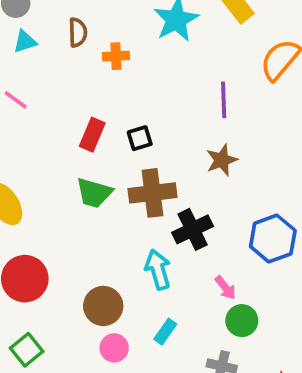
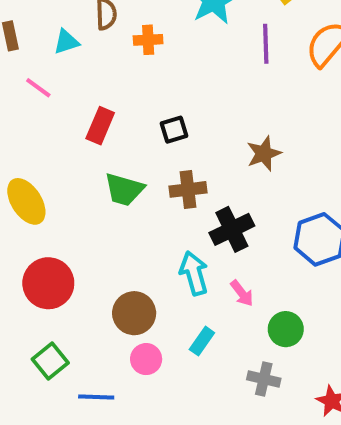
cyan triangle: (25, 42) -> (66, 42), moved
purple line: (224, 100) -> (266, 44), moved
red rectangle: (92, 135) -> (100, 126), moved
brown cross: (152, 193) -> (188, 189), size x0.7
pink arrow: (225, 288) -> (242, 293), moved

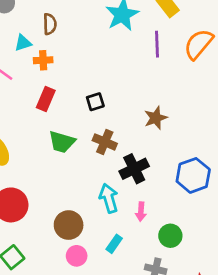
orange cross: (148, 40) -> (43, 60), moved
brown cross: (188, 189) -> (105, 142), turned 30
pink arrow: (242, 293) -> (141, 212), turned 42

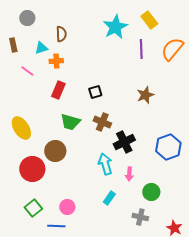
brown star: (156, 118) -> (145, 95), moved
brown circle: (69, 225) -> (55, 151), moved
pink circle: (77, 256) -> (67, 207), moved

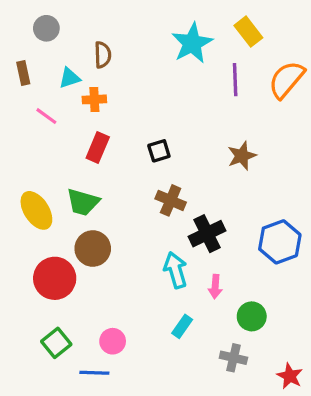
green trapezoid: (70, 122) -> (83, 202), moved

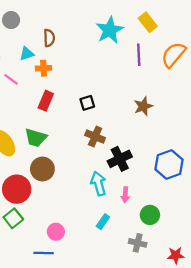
green square: (56, 343) -> (13, 218), moved
red star: (290, 376) -> (176, 255), turned -30

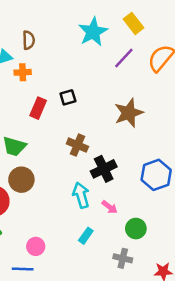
purple line: (139, 55) -> (124, 58), turned 45
red rectangle: (46, 101) -> (38, 108), moved
black square: (87, 103) -> (68, 97), moved
brown star: (143, 106) -> (129, 113), size x1.4
pink arrow: (125, 195) -> (110, 207), turned -56

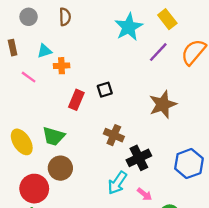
brown semicircle: (29, 40) -> (65, 17), moved
cyan arrow: (81, 195) -> (117, 183), turned -130

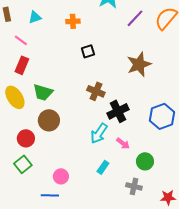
orange cross: (62, 66) -> (73, 21), moved
red rectangle: (76, 100) -> (22, 65), moved
red circle: (34, 189) -> (26, 138), size x0.7

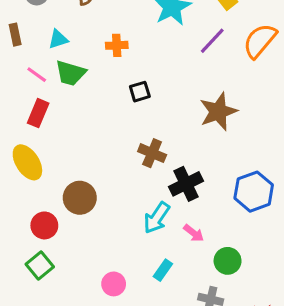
green trapezoid: (43, 92) -> (71, 73), moved
pink circle: (61, 176) -> (114, 284), moved

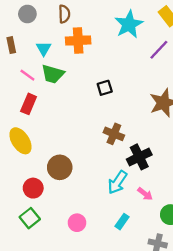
cyan triangle: (58, 39) -> (44, 49), turned -42
orange cross: (117, 45) -> (78, 41), moved, size x1.5
pink circle: (114, 284) -> (77, 223), moved

